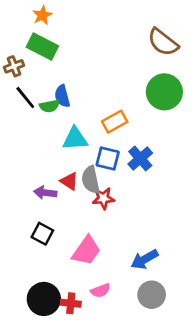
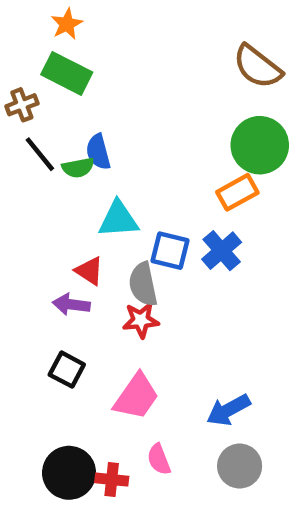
orange rectangle: (115, 122) -> (237, 192), moved
red triangle: (69, 181) -> (89, 271), moved
red star: (103, 198) -> (141, 320), moved
pink semicircle: (101, 290) -> (159, 459), turned 90

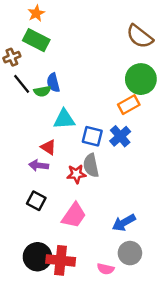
gray semicircle: (143, 284) -> (91, 165), moved
pink semicircle: (159, 459) -> (106, 269), moved, turned -56
red cross: (112, 480) -> (61, 260), size x1.6

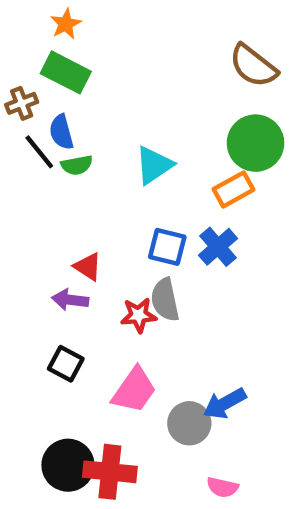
blue semicircle: (53, 83) -> (61, 132), moved
cyan triangle: (64, 119) -> (154, 165), moved, turned -30
gray circle: (130, 253) -> (189, 423), moved
pink semicircle: (106, 269) -> (222, 487), moved

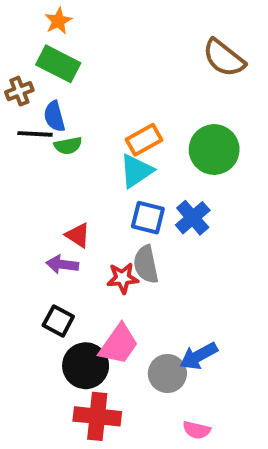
green circle: (256, 143) -> (214, 150), moved
black line: (39, 152) -> (35, 134), turned -48
cyan triangle: (154, 165) -> (136, 171), moved
orange rectangle: (233, 189) -> (144, 140), moved
black circle: (68, 465) -> (86, 366), moved

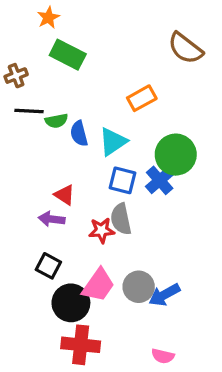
green rectangle: (58, 64) -> (68, 55), moved
blue semicircle: (54, 116) -> (79, 134), moved
orange rectangle: (144, 140) -> (142, 98), moved
green circle: (214, 150) -> (176, 155), moved
gray circle: (167, 374) -> (139, 287), moved

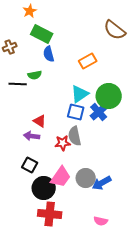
black line: (29, 111) -> (18, 84), moved
blue semicircle: (79, 134) -> (49, 54), moved
cyan triangle: (113, 142) -> (80, 94), moved

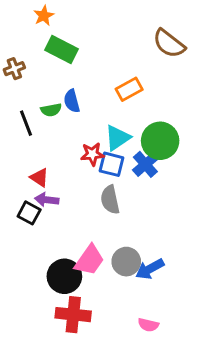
blue semicircle: (49, 54) -> (72, 101), moved
black line: (18, 84) -> (26, 123), turned 66
red triangle: (40, 121) -> (39, 178), moved
red star: (63, 143) -> (92, 154), moved
black square: (30, 165) -> (29, 213), moved

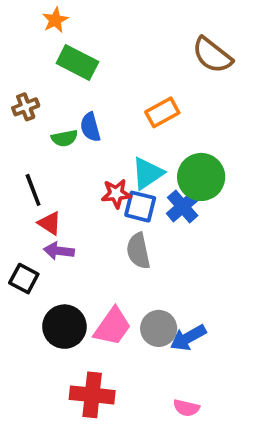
brown cross: (14, 69) -> (26, 107), moved
black line: (26, 123) -> (33, 190), moved
black square: (29, 213) -> (24, 279), moved
black circle: (64, 276) -> (64, 327), moved

